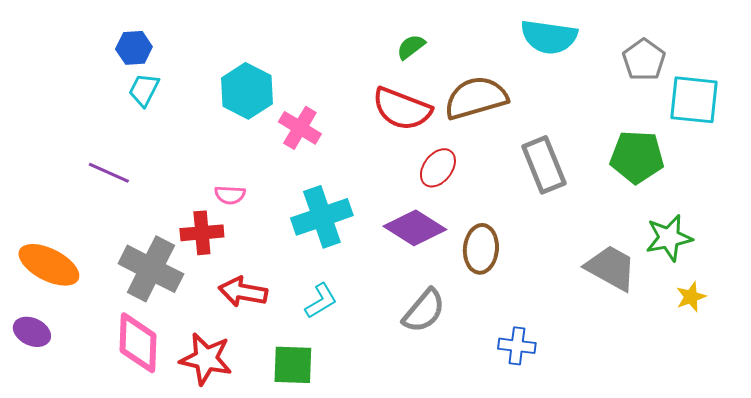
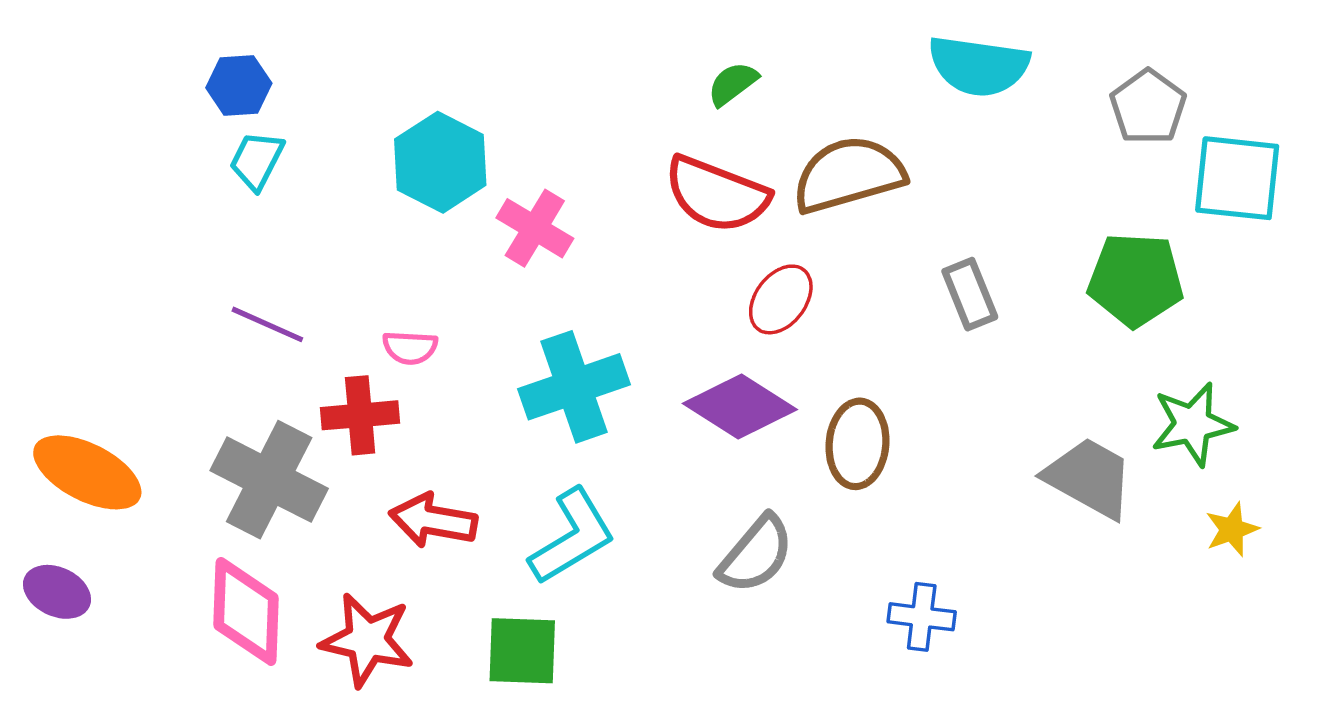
gray rectangle: (544, 165) -> (970, 294), size x0.7
purple line: (109, 173) -> (267, 324), moved
cyan L-shape: (321, 301) -> (572, 537), size x1.5

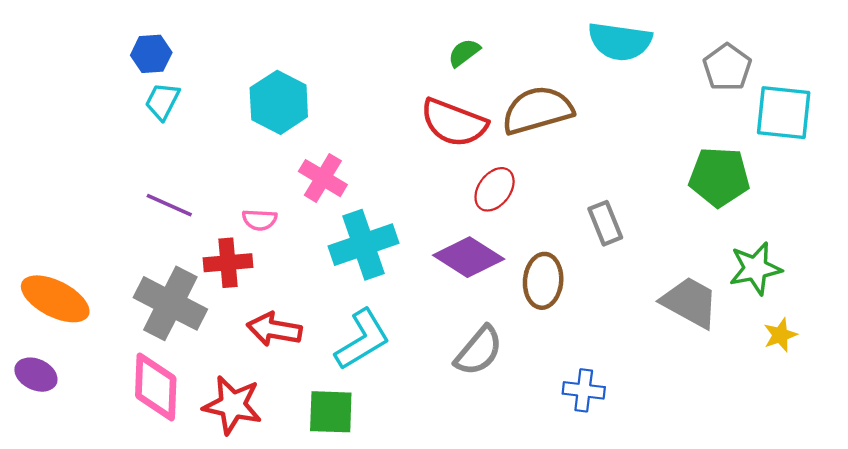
pink cross: (535, 228) -> (323, 178), moved
gray rectangle: (970, 294) -> (605, 223), moved

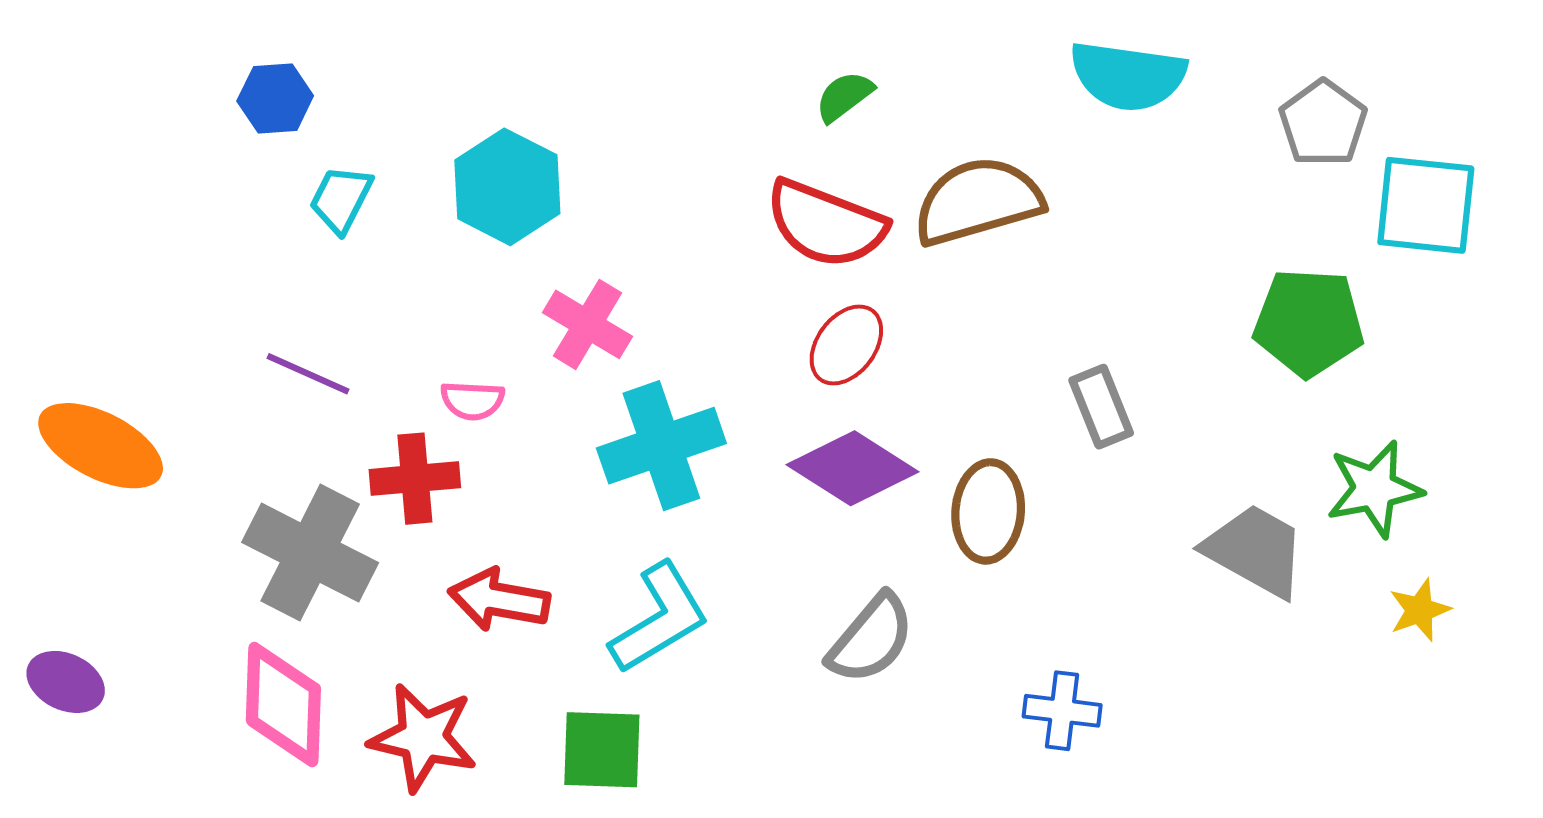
cyan trapezoid: (162, 101) -> (341, 199), moved
red ellipse: (495, 189) -> (846, 345), moved
orange ellipse: (55, 299) -> (101, 446), moved

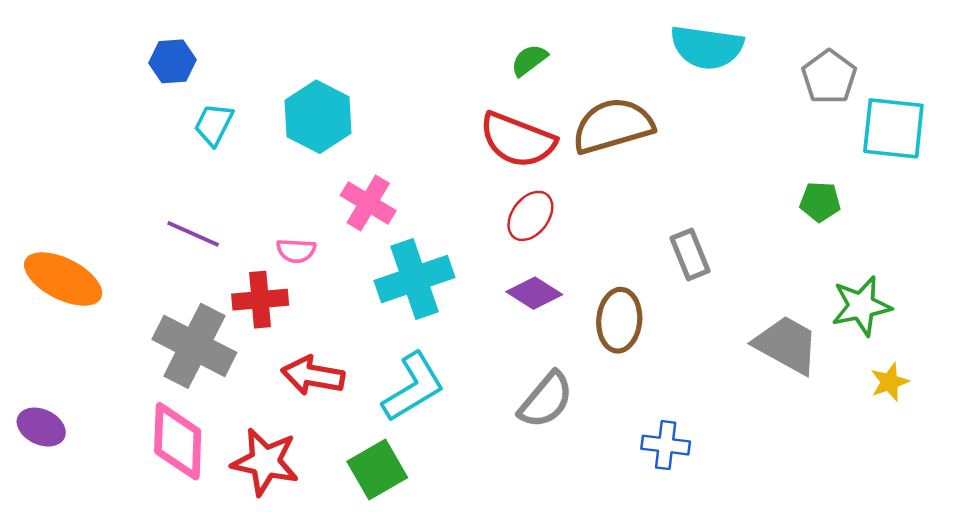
green pentagon: (1309, 322) -> (820, 202), size x0.6
purple diamond: (853, 468) -> (534, 293), size x0.7
green square: (602, 750) -> (377, 470), turned -32

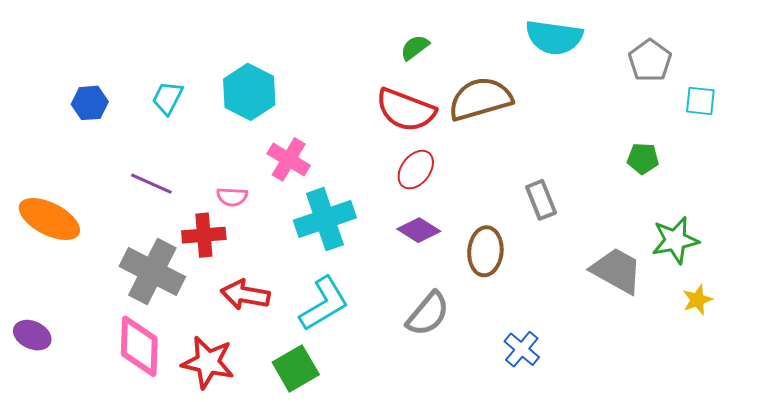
blue hexagon: (173, 61) -> (90, 103), moved
cyan square: (893, 128) -> (700, 101), size x0.6
blue cross: (666, 445) -> (522, 349), turned 33

